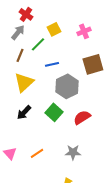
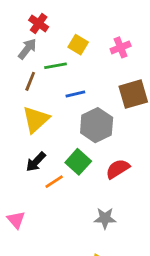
yellow square: (54, 29) -> (78, 45), turned -32
green line: (38, 44) -> (56, 66), turned 35
orange line: (37, 153) -> (54, 182), moved

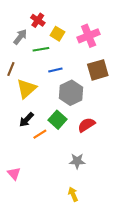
red cross: (39, 23) -> (38, 20), moved
pink cross: (121, 47) -> (89, 36), size x1.5
brown line: (30, 81) -> (11, 69), moved
pink triangle: (16, 220) -> (14, 174), moved

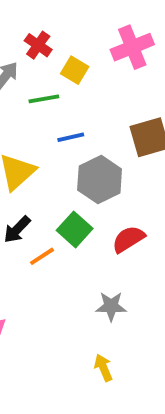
pink cross: (89, 36) -> (132, 47), moved

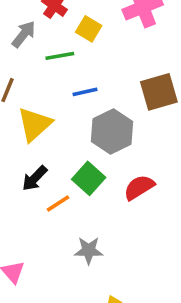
gray star: (111, 306) -> (89, 250), moved

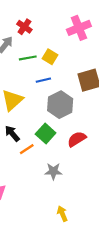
yellow square: (89, 29) -> (50, 57), moved
black arrow: (35, 178) -> (12, 134), turned 96
gray star: (89, 250) -> (53, 171), moved

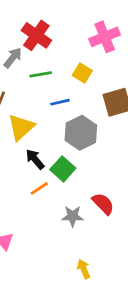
red cross: (24, 27) -> (36, 35), size x1.5
yellow square: (50, 57) -> (82, 73), moved
black arrow: (12, 134) -> (35, 159), moved
red semicircle: (77, 139) -> (103, 204), moved, turned 78

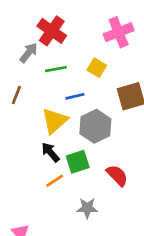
yellow triangle: (21, 127) -> (55, 121), moved
green square: (63, 169) -> (78, 162), turned 30
red semicircle: (103, 204) -> (117, 175), moved

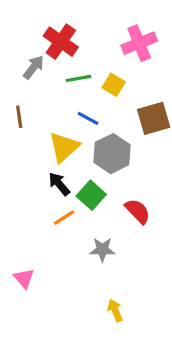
green line: (56, 69) -> (78, 78), moved
brown line: (16, 95) -> (19, 117), turned -30
blue line: (75, 96) -> (88, 118), turned 42
green square: (78, 162) -> (91, 195), turned -30

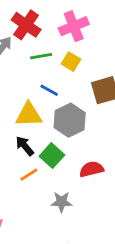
pink cross: (139, 43) -> (74, 26), moved
yellow triangle: (64, 147) -> (29, 115), turned 40
red semicircle: (138, 211) -> (91, 169), turned -60

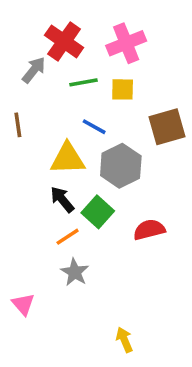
yellow square: (71, 62) -> (123, 89), turned -30
gray star: (61, 202) -> (75, 272), moved, turned 30

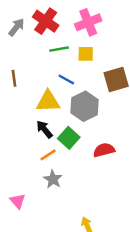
gray arrow: (34, 70) -> (16, 27), moved

